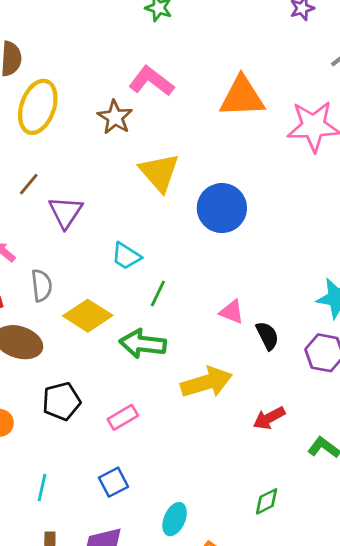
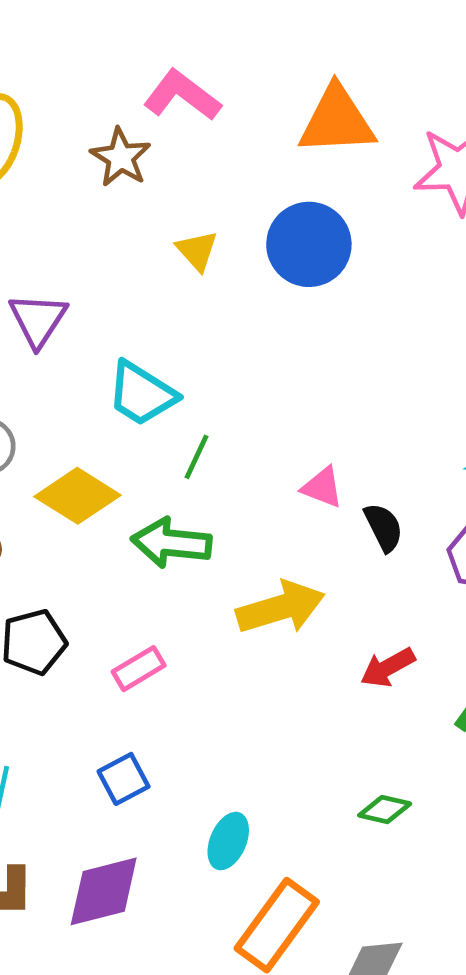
yellow triangle: (159, 172) -> (197, 251), size x0.6
blue circle: (222, 208) -> (309, 244), moved
cyan trapezoid: (126, 256) -> (142, 394), size x1.4
green diamond: (267, 501) -> (385, 810), turned 40

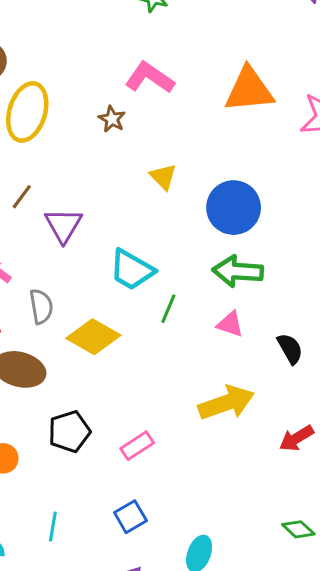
brown star: (121, 157) -> (112, 119), size x0.7
blue circle: (309, 244) -> (234, 208), moved
pink triangle: (322, 487) -> (230, 324), moved
green arrow: (171, 543) -> (238, 271), moved
green diamond: (385, 810) -> (298, 529), turned 32

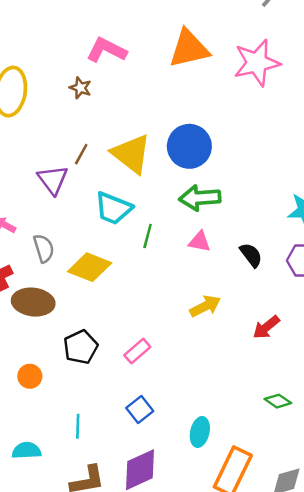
yellow triangle: (163, 177) -> (131, 154), moved, size x1.8
brown line: (22, 197) -> (81, 154), moved
yellow arrow: (226, 403) -> (205, 306), size x0.7

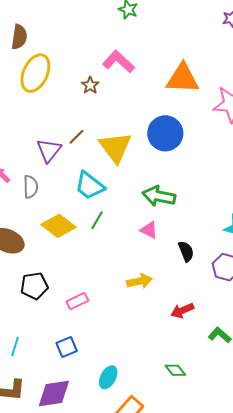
blue circle: (189, 146) -> (165, 133), moved
green line: (148, 236) -> (97, 220), moved
gray semicircle: (44, 248) -> (31, 187), moved

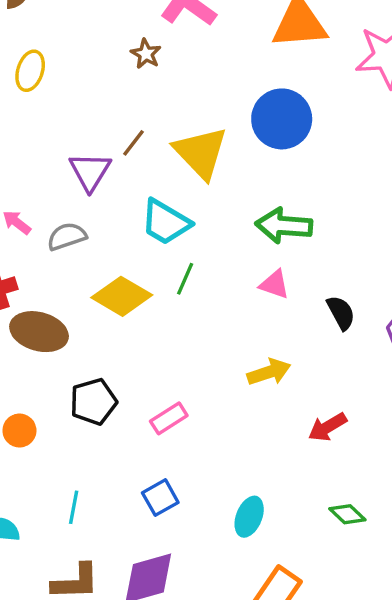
yellow ellipse: (35, 73) -> (30, 71), moved, size x0.6
gray semicircle: (31, 187) -> (67, 236), turned -100
red arrow: (182, 311) -> (327, 427), moved
cyan ellipse: (108, 377) -> (249, 517), moved

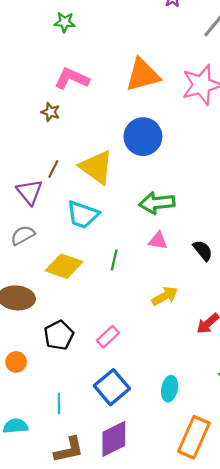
green line: (185, 279) -> (114, 260), moved
blue square: (160, 498) -> (112, 387), size x1.5

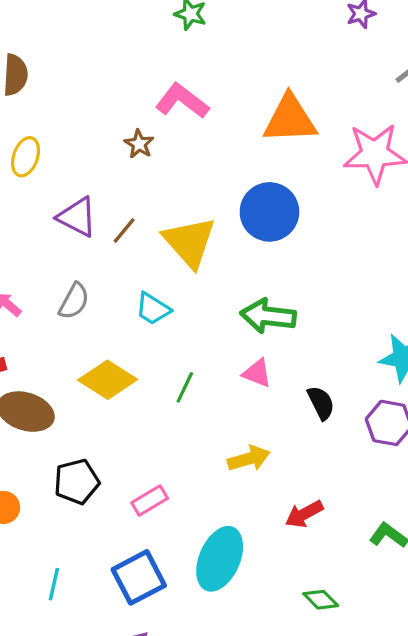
purple triangle: (30, 192) -> (77, 217), moved, turned -36
cyan trapezoid: (83, 215) -> (153, 309), size x0.7
gray semicircle: (23, 235) -> (74, 301), moved, turned 135
cyan ellipse: (170, 389) -> (220, 559), moved, size x1.6

